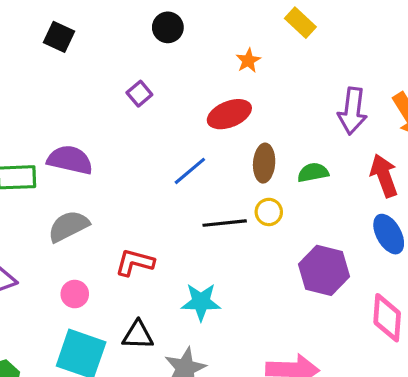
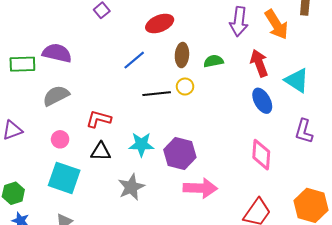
purple hexagon: (324, 270) -> (180, 154), moved
black triangle: (138, 335) -> (101, 152), moved

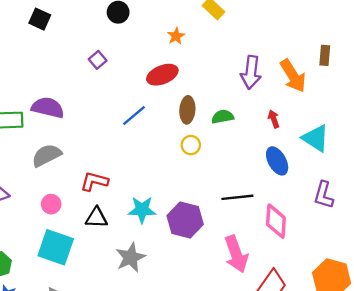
red arrow: (259, 63) -> (274, 119), size x0.6
black line: (157, 94) -> (237, 197), moved
pink arrow: (200, 188) -> (236, 254), moved, turned 68

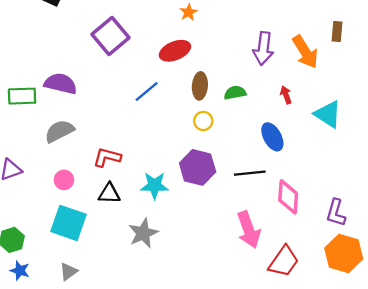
purple square: (98, 60) -> (110, 36), size x2.0
blue ellipse: (277, 161) -> (272, 137), moved
purple L-shape: (324, 195) -> (336, 213), moved
purple hexagon: (185, 220) -> (198, 167), moved

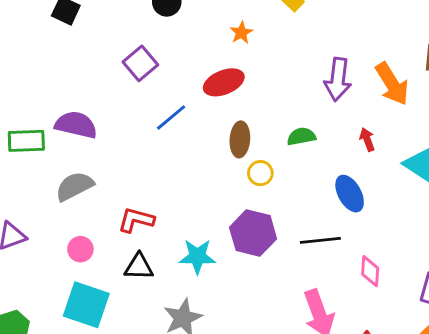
purple square: (110, 36) -> (140, 63), size x0.7
brown ellipse: (200, 86) -> (240, 139), moved
blue line: (147, 92) -> (171, 117), moved
pink diamond: (288, 197) -> (370, 271), size x0.7

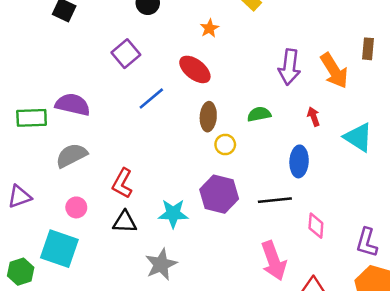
red ellipse: (224, 82) -> (195, 69), turned 60
blue ellipse: (350, 194) -> (299, 161), turned 32
red L-shape: (136, 220) -> (122, 183), turned -76
cyan square: (86, 305) -> (59, 249), moved

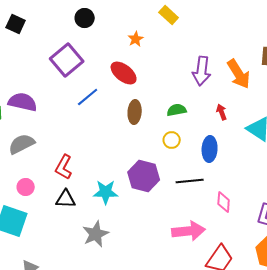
purple square: (126, 54) -> (67, 60), size x1.4
yellow circle: (225, 144) -> (172, 140), moved
pink arrow: (274, 261) -> (189, 231), turned -76

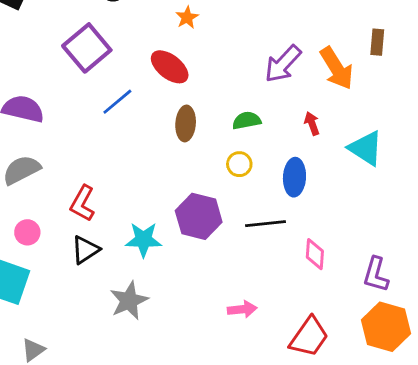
purple arrow: (202, 71) -> (283, 64), turned 36
black triangle: (66, 199) -> (85, 250), turned -35
pink arrow: (189, 231) -> (242, 309), moved, size x0.6

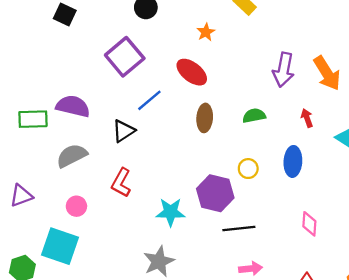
purple arrow: (283, 64) -> (283, 70), turned -32
yellow circle: (239, 164) -> (248, 169), moved
black line: (265, 224) -> (239, 229), moved
black triangle: (85, 250) -> (124, 131), moved

